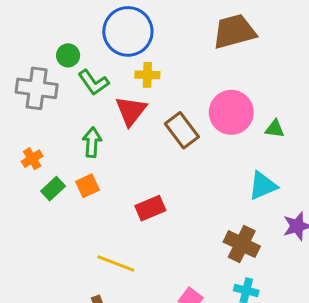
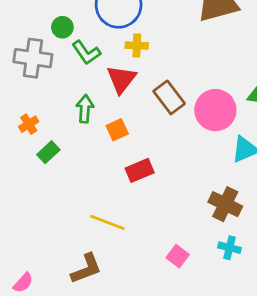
pink circle: (231, 112) -> (215, 110), moved
orange square: (87, 186) -> (117, 130), moved

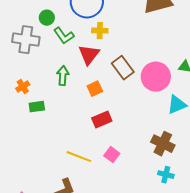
orange square: (117, 130) -> (95, 89), moved
green rectangle: (48, 152) -> (37, 107), turned 35
pink square: (178, 256) -> (112, 155), moved

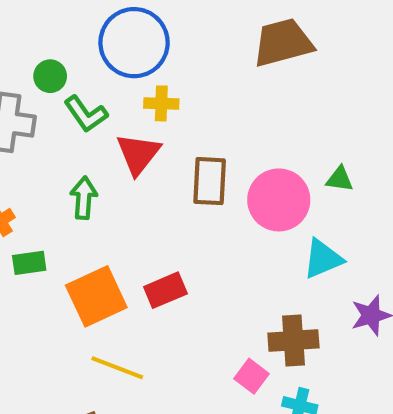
brown rectangle: (123, 68) -> (210, 181), turned 40
orange square: (95, 89) -> (96, 296), moved, size x1.8
brown cross: (163, 144) -> (293, 340), turned -30
pink square: (112, 155) -> (252, 376), moved

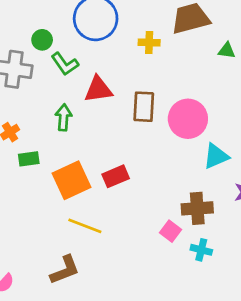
yellow cross: (161, 103) -> (149, 43), moved
red triangle: (138, 154) -> (98, 89), turned 44
green triangle: (340, 179) -> (227, 51), moved

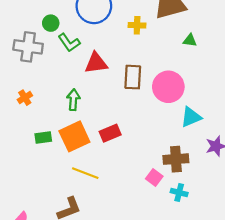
green triangle: (227, 51) -> (190, 40), moved
green arrow: (64, 117) -> (73, 100), moved
green rectangle: (29, 159) -> (43, 138), moved

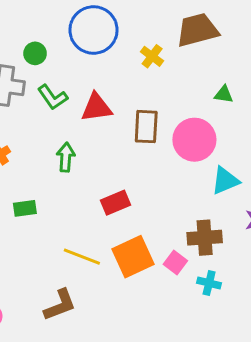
yellow cross: (137, 25) -> (152, 56), turned 35
green triangle: (190, 40) -> (224, 94), moved
green L-shape: (69, 43) -> (53, 97), moved
orange square: (74, 136) -> (133, 257), moved

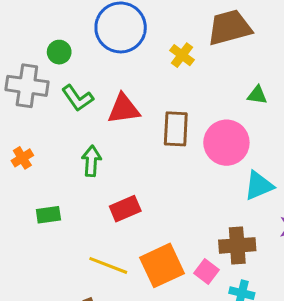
red rectangle: (115, 203) -> (125, 209), moved

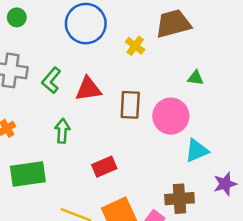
green circle: (59, 52) -> (17, 17), moved
green L-shape: (78, 98) -> (51, 80), turned 75
red rectangle: (125, 209) -> (104, 167), moved
green rectangle: (48, 215) -> (28, 174), size x1.8

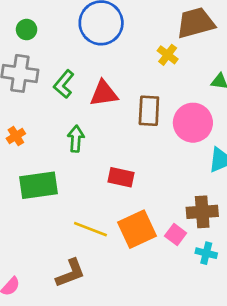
green circle: (17, 17) -> (27, 30), moved
yellow cross: (135, 46) -> (168, 55), moved
red rectangle: (104, 167) -> (121, 177), turned 35

